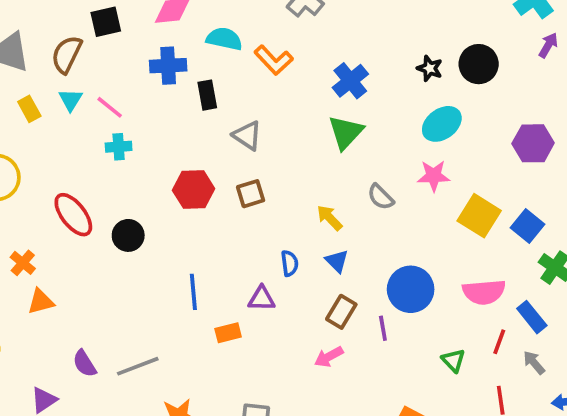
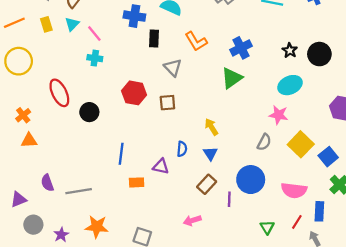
orange L-shape: (274, 60) -> (196, 41), moved
gray semicircle: (381, 197) -> (264, 142), moved, turned -119
blue rectangle: (532, 317) -> (319, 211), turned 30
pink arrow: (329, 357) -> (192, 220), moved

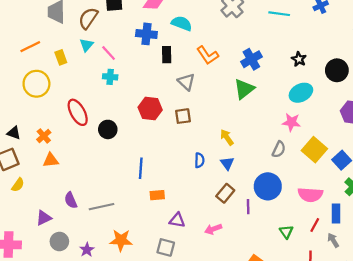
yellow rectangle: (46, 24) -> (61, 57), moved
black circle: (319, 54) -> (337, 70), moved
purple triangle: (161, 166) -> (177, 220), moved

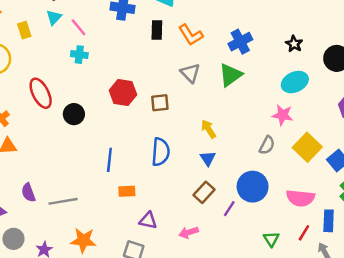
black rectangle: (167, 55) -> (157, 30), moved
gray triangle: (186, 82) -> (190, 73), moved
blue semicircle: (199, 160) -> (161, 152), moved, size x1.6
purple line: (248, 207) -> (229, 209), turned 32

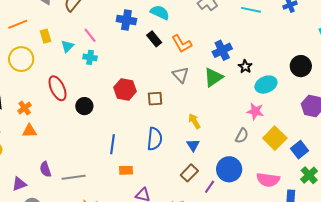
cyan triangle: (54, 17) -> (67, 46), moved
black rectangle: (157, 30) -> (154, 39), turned -42
black star: (294, 44) -> (245, 67), moved

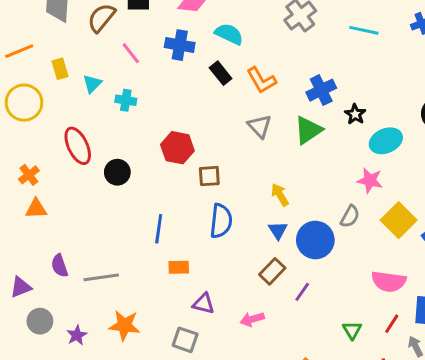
pink line: (90, 35) -> (131, 53), moved
brown square: (155, 99) -> (209, 176), moved
blue circle: (229, 169) -> (315, 240), moved

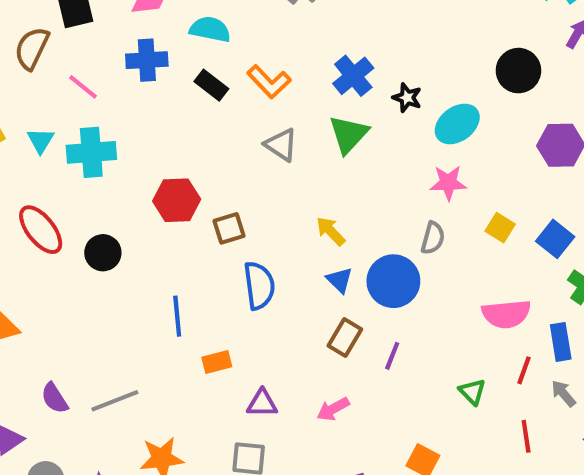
cyan cross: (126, 100) -> (91, 152), size x1.6
yellow square: (399, 220) -> (500, 228), size x0.6

